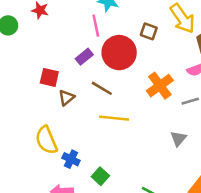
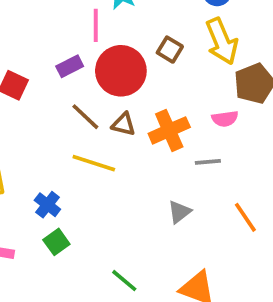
brown triangle: (66, 98) -> (124, 124), moved, turned 42
blue cross: (71, 159) -> (47, 205), moved

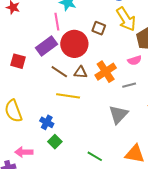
purple rectangle: (70, 66) -> (46, 46), size x1.5
gray triangle: (179, 212) -> (118, 114), size x1.5

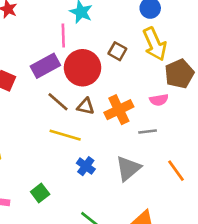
blue cross: (47, 122) -> (86, 166), moved

